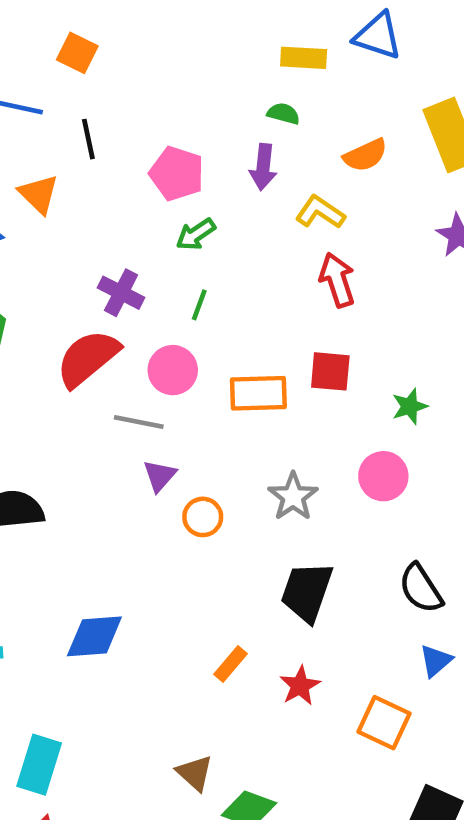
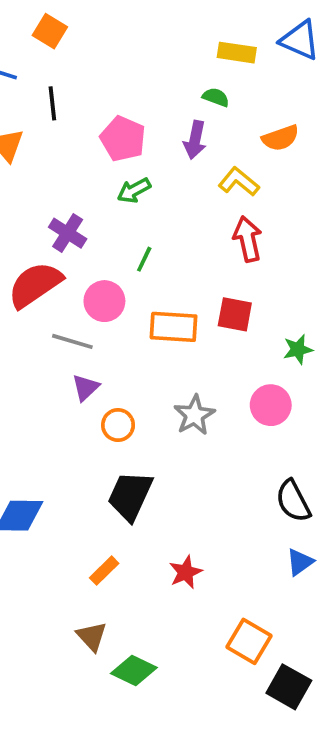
green line: (199, 305) -> (144, 259), moved
black trapezoid: (307, 592) -> (130, 496), moved
orange rectangle: (230, 664) -> (104, 571), moved
orange square: (384, 723) -> (249, 641), moved

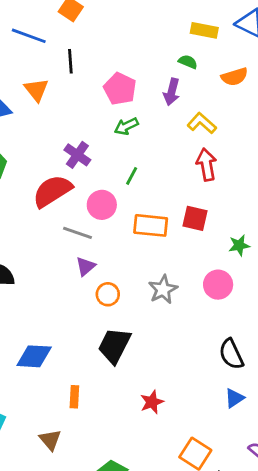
orange semicircle: (280, 138) -> (235, 77), moved
orange rectangle: (104, 571) -> (74, 397), moved, turned -45
brown triangle: (92, 636) -> (50, 440), moved

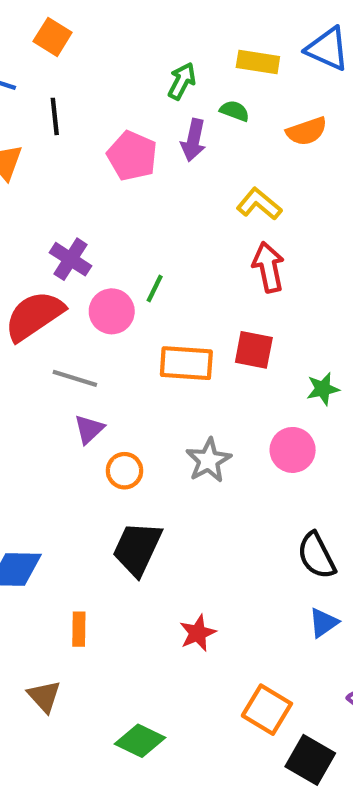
purple arrow: (172, 92) -> (193, 140), moved
green arrow: (126, 126) -> (182, 81), moved, turned 145
pink circle: (102, 205) -> (112, 311), moved

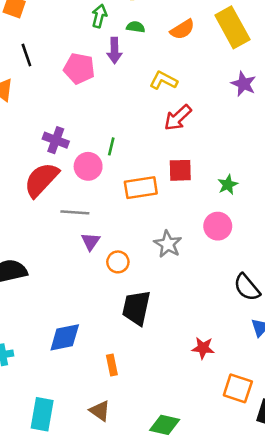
red arrow: (268, 267) -> (178, 118), turned -108
red star: (198, 633) -> (203, 348), moved, turned -30

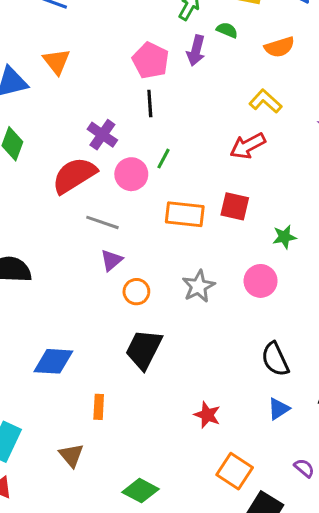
black line: (26, 55) -> (150, 103), moved
yellow L-shape: (163, 80) -> (265, 101), moved

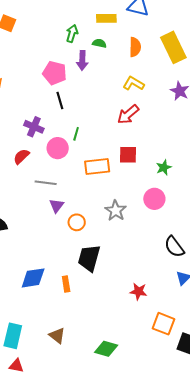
orange semicircle: (279, 47) -> (135, 47), turned -60
red semicircle: (74, 175) -> (21, 157), size x0.6
orange rectangle: (99, 407) -> (66, 284), moved

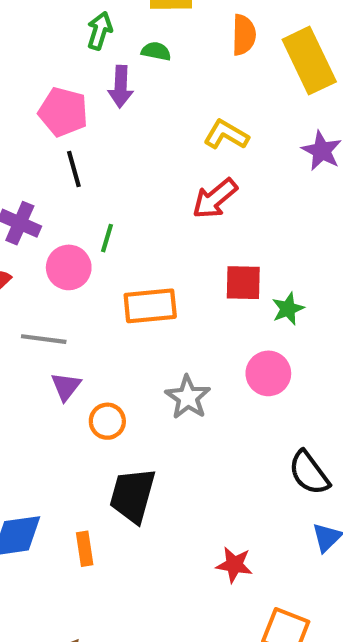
orange semicircle: (135, 47) -> (244, 35), moved
red square: (128, 155) -> (243, 283), moved

